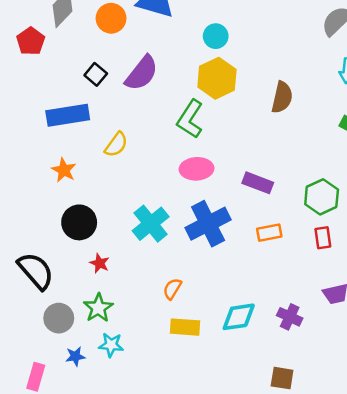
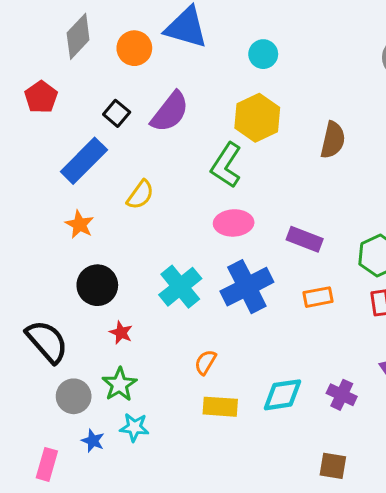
cyan circle: (216, 36) -> (263, 54), moved
red pentagon: (31, 41) -> (41, 97), moved
blue rectangle: (68, 115) -> (84, 161), turned -36
blue star: (75, 356) -> (93, 441), turned 30

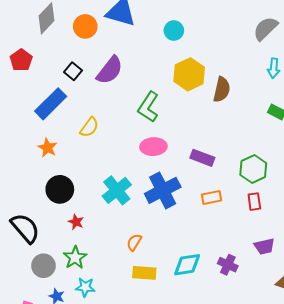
yellow hexagon: (257, 118) -> (189, 74), moved

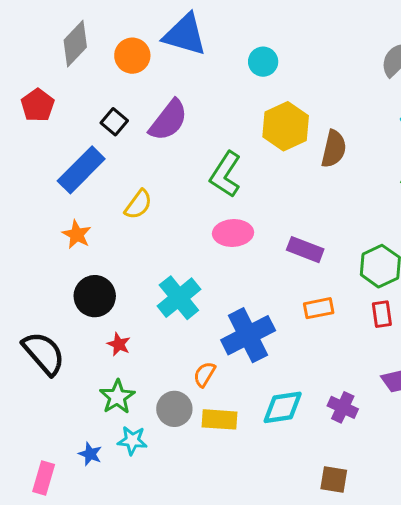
blue cross: (163, 190) -> (248, 335), moved
gray circle: (43, 266) -> (174, 409), moved

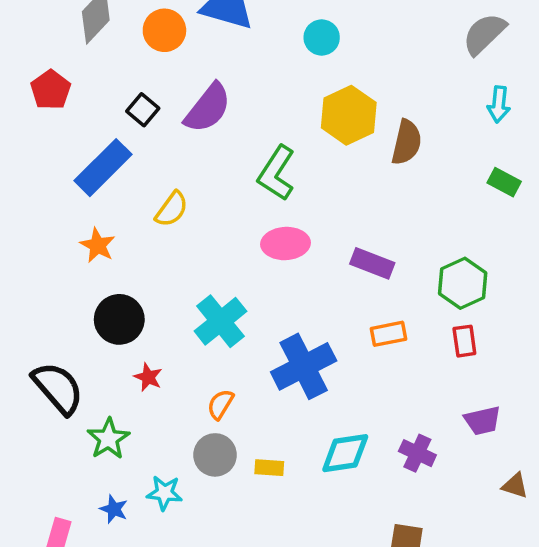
orange semicircle: (204, 374) -> (220, 404), moved
green star: (117, 397) -> (108, 439), moved
yellow rectangle: (219, 419) -> (269, 468), size x0.7

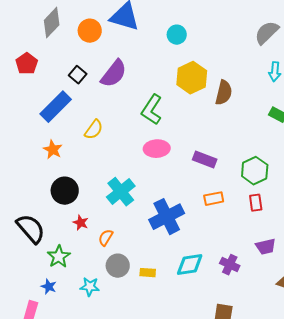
orange semicircle: (220, 404) -> (106, 238), moved
blue star: (114, 509) -> (49, 287), moved

